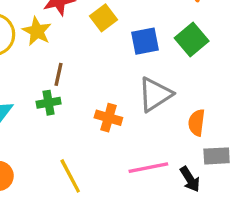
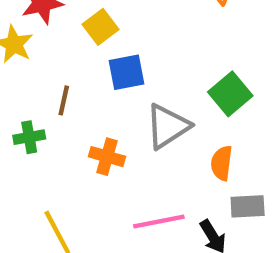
green square: (192, 40) -> (230, 94), moved
blue square: (145, 41) -> (126, 72), moved
brown line: (59, 74) -> (64, 100), moved

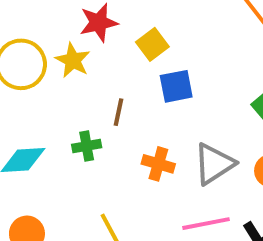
gray triangle: (168, 126) -> (214, 164), moved

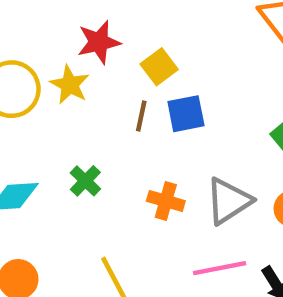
brown line: (118, 112) -> (141, 116), moved
green cross: (87, 146) -> (85, 181), turned -36

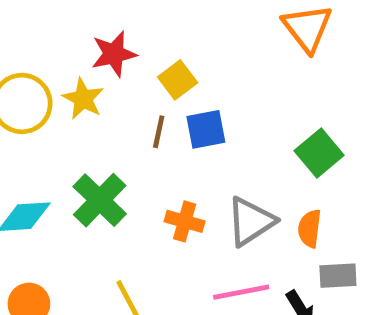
green cross: (85, 181) -> (100, 200), size x1.6

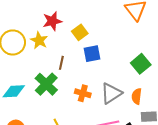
brown line: (159, 132) -> (61, 63), moved

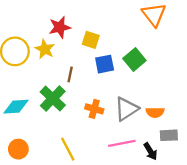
yellow square: (80, 32) -> (91, 40), turned -35
green square: (141, 64) -> (134, 59), moved
orange semicircle: (137, 96) -> (155, 112), turned -98

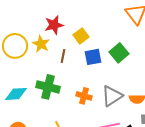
yellow square: (91, 40) -> (81, 36), turned 35
brown line: (70, 74) -> (63, 56), moved
green cross: (53, 99) -> (48, 87), turned -30

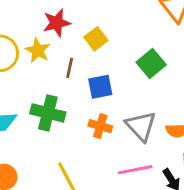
blue square: (93, 57) -> (100, 87), moved
gray triangle: (112, 96) -> (141, 126), turned -40

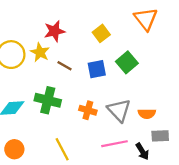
yellow square: (96, 39) -> (101, 33), moved
brown line: (70, 68) -> (64, 66), turned -72
blue square: (100, 87) -> (97, 69), moved

